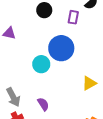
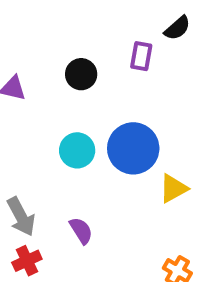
black circle: (44, 10) -> (81, 74), moved
blue circle: (61, 48) -> (133, 148), moved

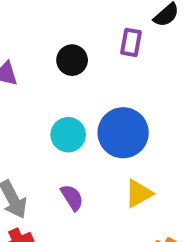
yellow triangle: (173, 188) -> (139, 194), moved
purple semicircle: (81, 231) -> (72, 198), moved

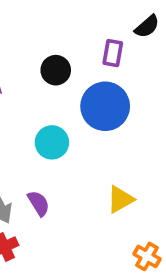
blue circle: (123, 133) -> (105, 106), moved
purple semicircle: (72, 198) -> (39, 203), moved

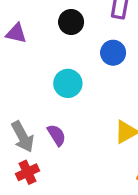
blue circle: (105, 106) -> (113, 53), size x0.6

